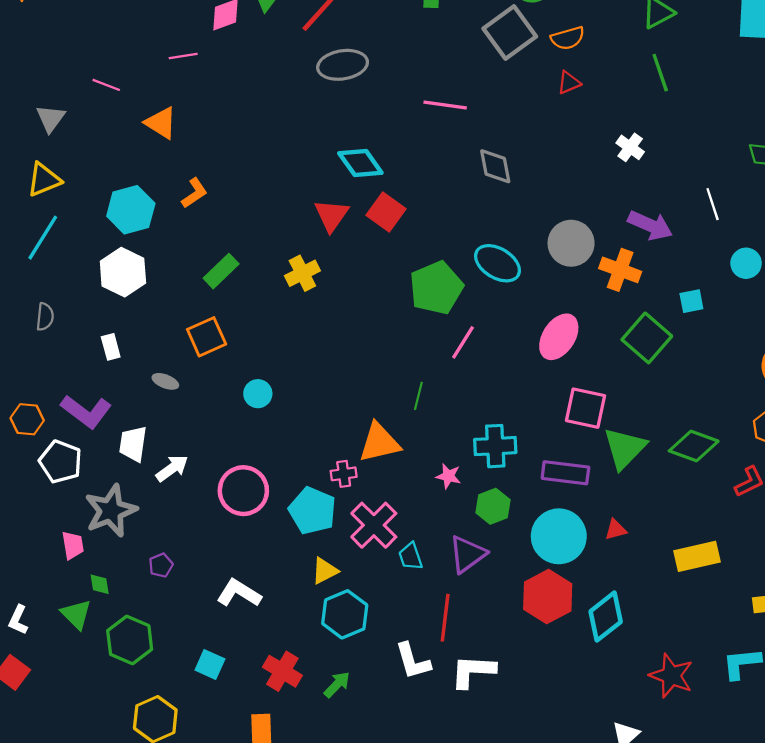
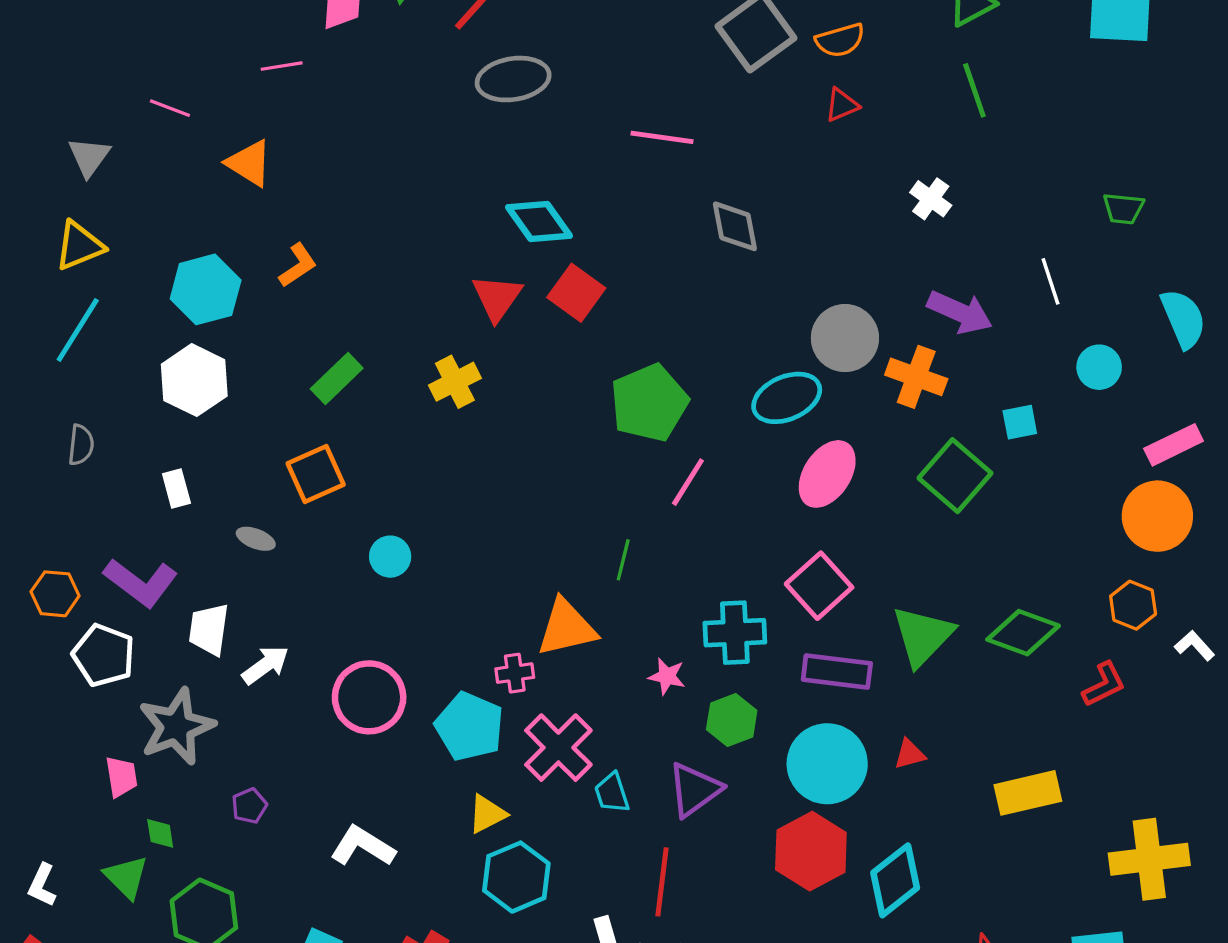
cyan ellipse: (497, 263) -> (787, 398), moved, turned -54
pink square: (586, 408) -> (819, 586), moved, turned 36

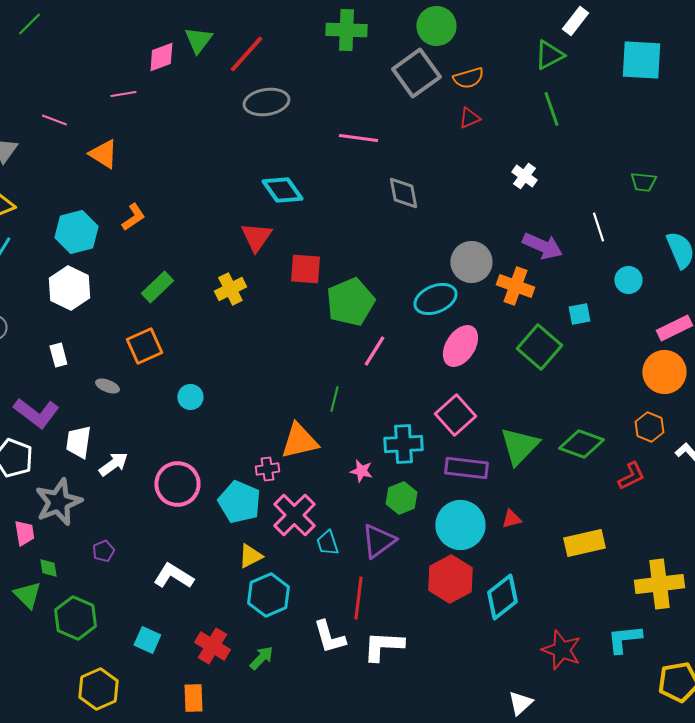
red square: (576, 293) -> (305, 269), moved, turned -32

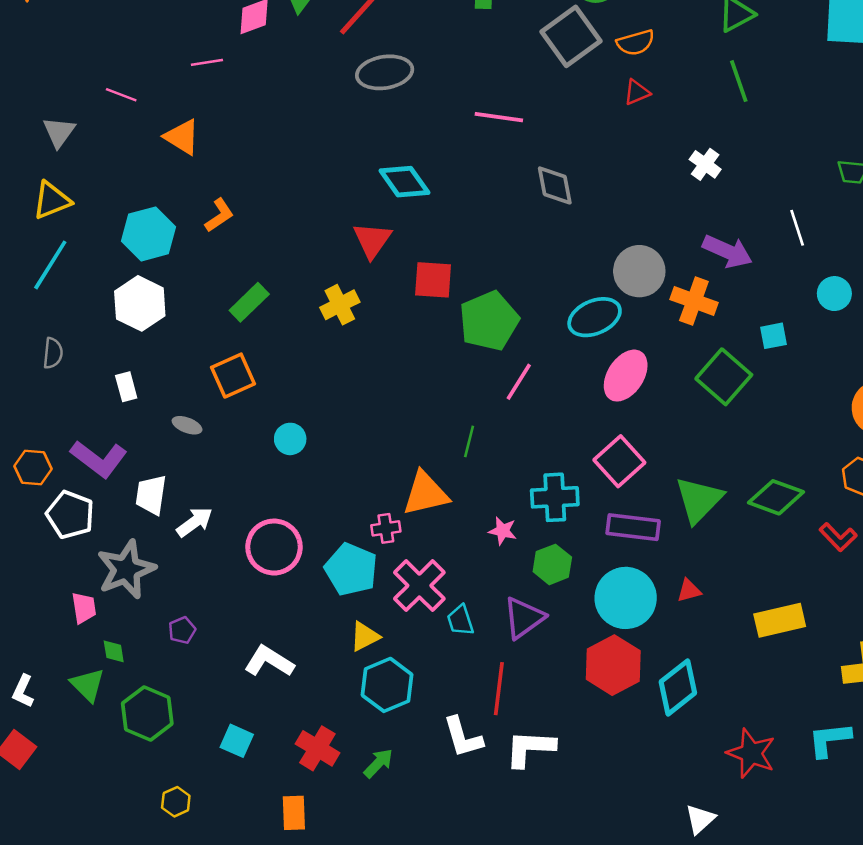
red L-shape: (631, 476) -> (838, 537), turned 72
yellow hexagon: (98, 689) -> (176, 802), size x0.6

